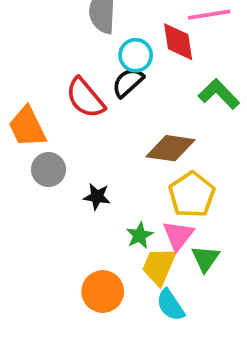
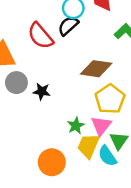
black star: (97, 197) -> (42, 91), moved
cyan semicircle: (170, 305) -> (107, 156), moved

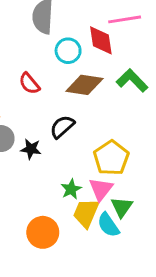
black semicircle: (68, 26) -> (62, 127), moved
red semicircle: (40, 36) -> (29, 83), size x0.7
brown diamond: (96, 69) -> (84, 85), moved

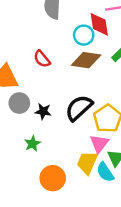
cyan circle: (68, 51) -> (84, 35), moved
black semicircle: (62, 127) -> (79, 108), moved, size x1.4
green star: (71, 189) -> (32, 144), moved

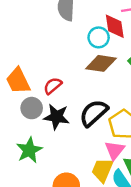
red semicircle: (42, 59) -> (53, 86), moved, turned 90
black star: (43, 111) -> (56, 117), size x1.5
green star: (32, 144) -> (29, 150), moved, size x1.5

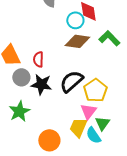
red semicircle: (53, 86) -> (38, 59), turned -49

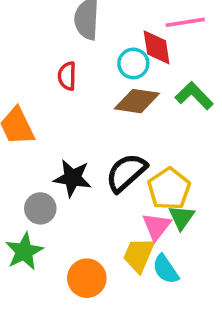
red semicircle: (38, 59) -> (67, 76), moved
gray circle: (21, 77) -> (40, 208), moved
green star: (19, 111) -> (24, 251), moved
green triangle: (102, 123) -> (182, 217), moved

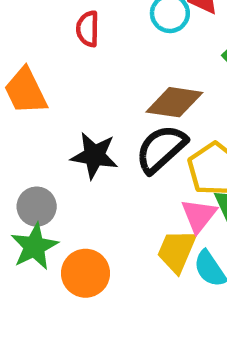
brown diamond: (137, 101) -> (174, 102), moved
gray circle: (40, 208) -> (37, 207), moved
orange circle: (87, 278) -> (86, 273), moved

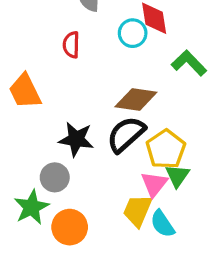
gray circle: (37, 207) -> (55, 177), moved

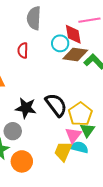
brown diamond: (136, 99) -> (75, 54), moved
black semicircle: (126, 134) -> (56, 105), turned 95
cyan semicircle: (162, 224) -> (79, 147), moved, turned 138

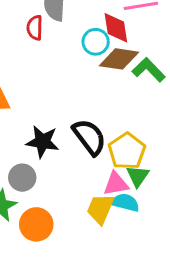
red semicircle: (23, 50) -> (35, 28), moved
pink triangle: (73, 135) -> (116, 184), turned 42

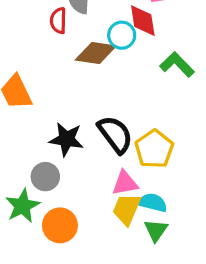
brown diamond: (119, 59) -> (96, 53), moved
green triangle: (138, 176) -> (156, 230), moved
pink triangle: (116, 184) -> (125, 183), moved

